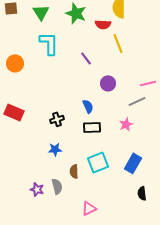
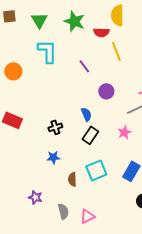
black rectangle: (92, 127) -> (90, 135), turned -54
gray semicircle: (57, 186) -> (63, 211), moved

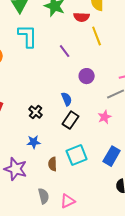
black cross: (55, 127) -> (36, 112), turned -32
purple star: (35, 197) -> (16, 169), moved, size x1.6

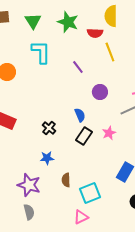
pink star: (105, 117) -> (109, 133), moved
cyan square: (77, 155) -> (90, 193), moved
gray semicircle: (44, 196) -> (29, 212), moved

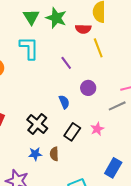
green triangle: (33, 21) -> (31, 17), moved
blue semicircle: (80, 115) -> (64, 102), moved
black cross: (49, 128) -> (37, 124), size x1.5
brown semicircle: (66, 180) -> (54, 154), moved

